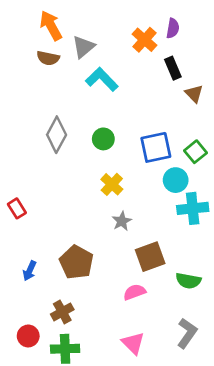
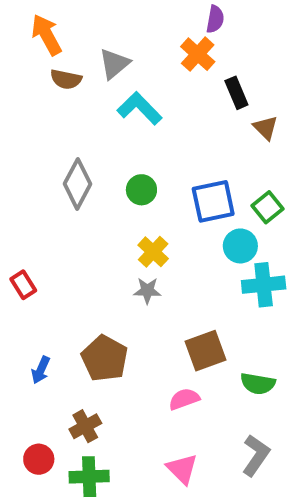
orange arrow: (51, 26) -> (47, 35), moved
purple semicircle: (173, 28) -> (215, 19), moved
gray star: (122, 221) -> (147, 291), moved, turned 30

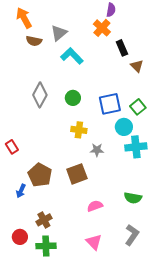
yellow cross: (153, 252) -> (79, 130), turned -35
gray star: (147, 291) -> (97, 150), moved
brown square: (205, 351) -> (77, 174), moved
brown pentagon: (105, 358) -> (40, 175), moved

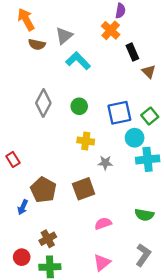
pink triangle: (94, 242) -> (102, 263), turned 36

